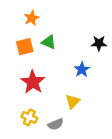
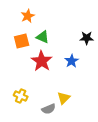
red star: (33, 82) -> (42, 61), moved
yellow triangle: (73, 101) -> (64, 98), moved
yellow cross: (29, 117) -> (21, 96), moved

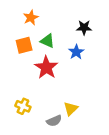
black star: (87, 38) -> (84, 28), moved
blue star: (72, 61) -> (76, 52), moved

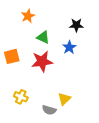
orange square: (24, 45) -> (12, 56), moved
red star: (46, 67) -> (42, 61), turned 30
gray semicircle: (54, 121) -> (49, 110), turned 40

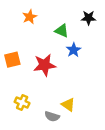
black star: (76, 25) -> (89, 18), moved
green triangle: (43, 37) -> (62, 31), moved
yellow triangle: (64, 99) -> (68, 105), turned -40

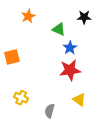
red star: (45, 65) -> (70, 70), moved
yellow triangle: (68, 105) -> (79, 100), moved
gray semicircle: (52, 116) -> (50, 111), turned 88

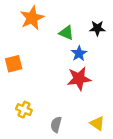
orange star: (28, 16) -> (32, 18), size x1.5
black star: (84, 17) -> (97, 28), moved
yellow triangle: (79, 100) -> (97, 123), moved

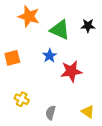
orange star: (32, 18) -> (29, 16), turned -30
green triangle: (66, 33) -> (60, 30), size x1.5
blue star: (79, 53) -> (50, 56), moved

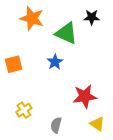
black star: (88, 26) -> (92, 17), moved
red star: (71, 71) -> (85, 96), moved
yellow cross: (22, 99) -> (24, 110), turned 32

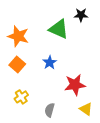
orange star: (32, 18) -> (18, 36), moved
blue star: (55, 62) -> (50, 63), moved
orange square: (14, 64) -> (17, 65), moved, turned -35

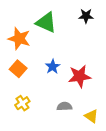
green triangle: (59, 29) -> (46, 22), moved
red star: (75, 85) -> (80, 76), moved
gray semicircle: (50, 110) -> (64, 106), moved, turned 72

